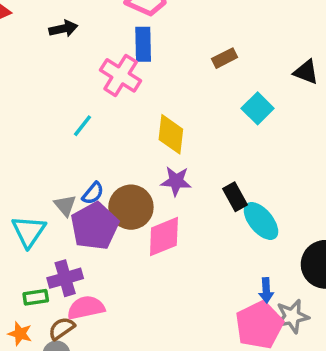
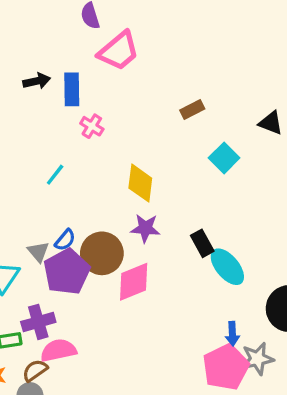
blue rectangle: (143, 44) -> (72, 89), moved
pink cross: (121, 75) -> (92, 126), size x0.6

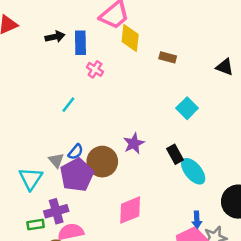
brown rectangle: (192, 109) -> (168, 57), turned 42
cyan square: (224, 158) -> (187, 108), moved
yellow diamond: (140, 183) -> (130, 38), moved
purple star: (145, 228) -> (134, 143), turned -30
pink diamond: (134, 282) -> (130, 210), moved

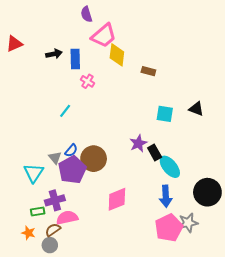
black triangle: (225, 67) -> (196, 109), moved
cyan square: (187, 108) -> (165, 114), turned -36
purple star: (134, 143) -> (138, 143), moved
blue arrow: (197, 220) -> (166, 196), moved, size x1.5

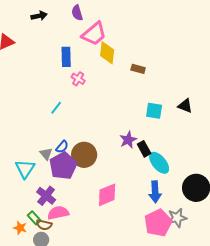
black arrow: (54, 54) -> (39, 16), moved
purple cross: (55, 200) -> (46, 196), turned -36
green rectangle: (38, 212) -> (34, 218), moved, turned 56
brown semicircle: (53, 230) -> (44, 225), turned -133

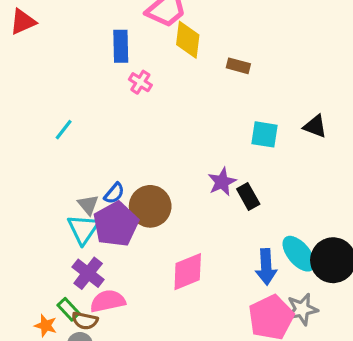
cyan line: (56, 108) -> (64, 130), moved
cyan ellipse: (159, 163) -> (299, 254), moved
cyan triangle: (25, 169) -> (83, 229), moved

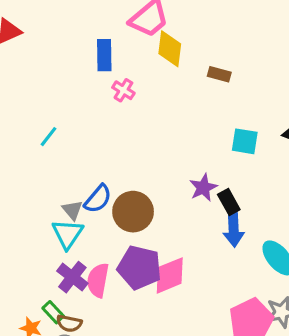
blue semicircle: (114, 193) -> (98, 199), size x1.4
purple pentagon: (116, 224) -> (139, 267), moved, turned -30
blue arrow: (266, 267) -> (234, 229), moved
pink semicircle: (108, 301) -> (98, 280), moved, turned -68

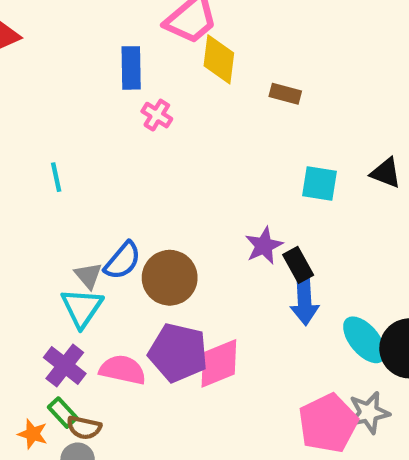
cyan line: (48, 137) -> (56, 177), turned -50
purple cross: (72, 277) -> (65, 365), moved
pink semicircle: (98, 280) -> (123, 370), turned 92

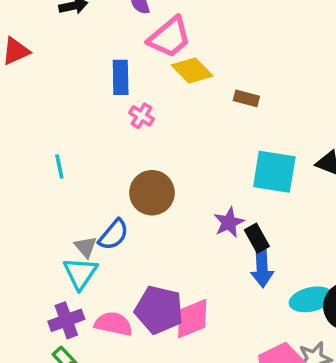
yellow diamond: (219, 59) -> (192, 70), turned -51
cyan square: (319, 184) -> (274, 172), size x1.5
brown circle: (170, 278) -> (152, 193), moved
cyan ellipse: (364, 340) -> (311, 299), turned -63
purple cross: (65, 365) -> (66, 320), turned 32

